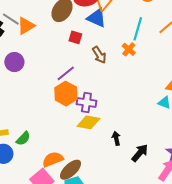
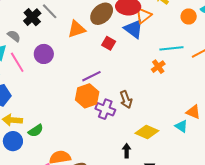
orange triangle: (26, 26) -> (77, 29), moved
cyan line: (138, 29) -> (171, 48), turned 55
brown arrow: (99, 55) -> (126, 100), moved
yellow diamond: (89, 122) -> (147, 132), moved

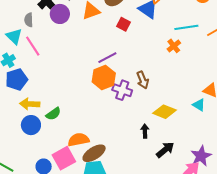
gray semicircle: (14, 36) -> (29, 20), turned -128
purple circle: (44, 54) -> (60, 14), moved

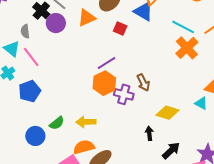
cyan line: (186, 27) -> (183, 27), turned 40
orange cross: (174, 46) -> (187, 48), moved, size x1.6
blue pentagon: (17, 80) -> (30, 91), moved
yellow arrow: (30, 104) -> (86, 122), moved

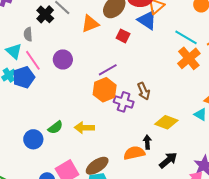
purple circle: (56, 23) -> (63, 59), moved
blue pentagon: (30, 91) -> (24, 77), moved
orange semicircle: (84, 147) -> (134, 153), moved

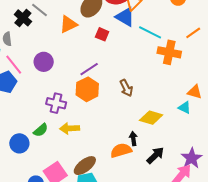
cyan line: (186, 37) -> (150, 32), moved
orange cross: (189, 58) -> (169, 52), turned -35
purple cross: (124, 102) -> (56, 103), moved

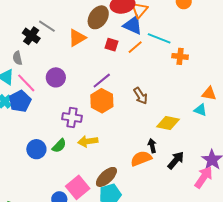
orange line: (193, 33) -> (135, 47), moved
orange cross: (169, 52) -> (180, 56), size x0.7
blue circle: (19, 143) -> (36, 149), moved

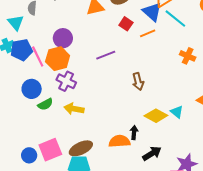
cyan line: (159, 38) -> (175, 19), moved
pink line: (26, 83) -> (38, 56), moved
orange hexagon: (102, 101) -> (58, 59), moved
cyan triangle: (200, 110) -> (177, 112), moved
blue circle: (36, 149) -> (32, 89), moved

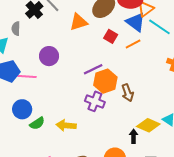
pink line: (38, 56) -> (25, 76), turned -55
orange hexagon: (58, 59) -> (105, 81), moved
purple cross: (66, 81) -> (95, 101), moved
black arrow: (134, 132) -> (133, 136), moved

